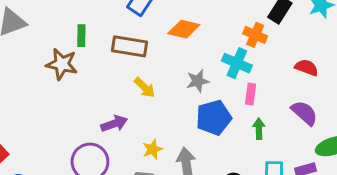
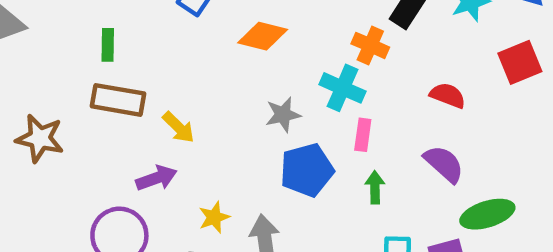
brown rectangle: (129, 46) -> (118, 100), moved
brown star: (62, 64) -> (40, 138), moved
yellow arrow: (145, 88) -> (178, 127), moved

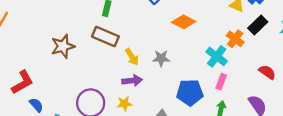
gray star: (283, 115) -> (161, 58), moved
brown star: (40, 138) -> (63, 46), turned 30
purple arrow: (156, 178) -> (132, 81), moved
yellow star: (214, 217) -> (124, 104), moved

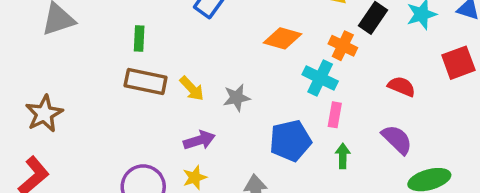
orange diamond: (184, 22) -> (283, 38), moved
brown star: (63, 46) -> (44, 114), moved
yellow arrow: (132, 57) -> (192, 89), moved

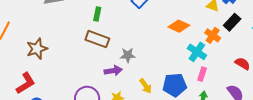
yellow arrow: (192, 89) -> (146, 86), moved
gray star: (237, 98) -> (128, 55), moved
purple arrow: (199, 140) -> (113, 71), moved

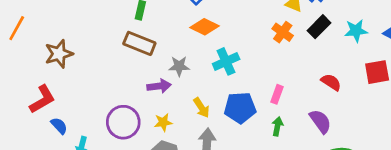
orange diamond: (179, 26) -> (204, 27), moved
orange cross: (213, 35) -> (283, 32), moved
cyan cross: (197, 52) -> (226, 61), moved, turned 30

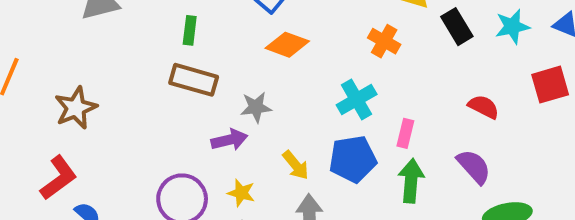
black rectangle: (319, 27) -> (457, 27), turned -70
orange cross: (283, 32) -> (384, 41), moved
cyan cross: (226, 61) -> (357, 100), moved
yellow star: (163, 122) -> (241, 193), turned 30
green arrow: (277, 126) -> (411, 181), size x1.5

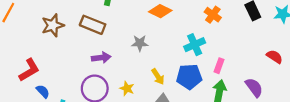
brown rectangle: (194, 80) -> (93, 25), moved
red semicircle: (484, 107) -> (275, 57), moved
brown star: (76, 108) -> (53, 25), moved
purple arrow: (229, 140) -> (101, 58), moved

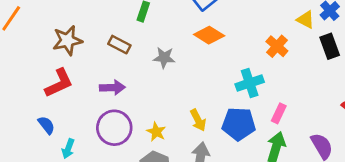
brown rectangle: (93, 25) -> (119, 45), size x0.7
gray star: (140, 43) -> (164, 58), moved
purple arrow: (101, 58) -> (112, 88), moved
red L-shape: (29, 70) -> (59, 83), moved

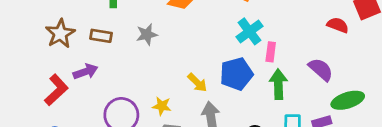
brown star: (67, 40) -> (60, 34), moved
cyan cross: (250, 83) -> (249, 31), moved
purple arrow: (112, 88) -> (86, 72), moved

